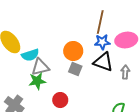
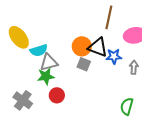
blue star: (102, 42) -> (114, 56), moved
black triangle: (103, 62) -> (98, 47), moved
red circle: (60, 100) -> (57, 95), moved

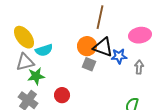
brown line: (109, 17) -> (100, 17), moved
gray triangle: (49, 62) -> (25, 62), moved
green star: (46, 76) -> (36, 76), moved

